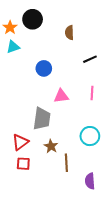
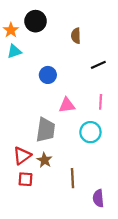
cyan circle: (90, 136) -> (90, 132), moved
brown star: (51, 146) -> (44, 160), moved

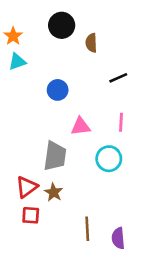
black circle: (36, 21) -> (62, 25), moved
brown line: (73, 178) -> (87, 229), moved

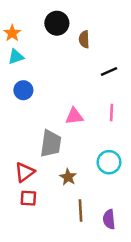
blue circle: (58, 90) -> (23, 90), moved
cyan circle: (109, 159) -> (109, 162), moved
brown star: (54, 192) -> (68, 177), moved

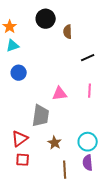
cyan circle: (109, 162) -> (88, 142), moved
purple semicircle: (109, 219) -> (88, 163), moved

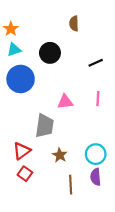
black circle: (46, 19) -> (50, 53), moved
brown semicircle: (68, 32) -> (74, 23), moved
blue circle: (19, 73) -> (21, 79), size x1.6
red square: (23, 160) -> (25, 174), turned 32

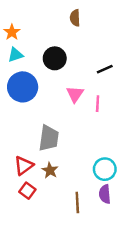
brown semicircle: (74, 23) -> (75, 18), moved
pink line: (98, 99) -> (98, 104), moved
pink triangle: (65, 102) -> (75, 94), moved, turned -49
brown star: (60, 155) -> (50, 170), moved

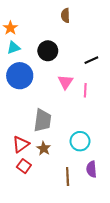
cyan circle: (105, 169) -> (80, 141), moved

